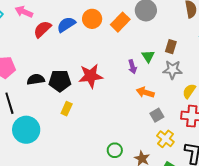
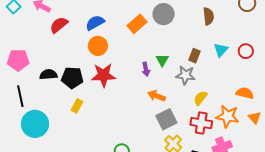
orange circle: (92, 19) -> (98, 46), moved
blue semicircle: (66, 25) -> (95, 23), moved
brown rectangle: (171, 47) -> (195, 56), moved
gray square: (157, 115) -> (166, 119), size x1.5

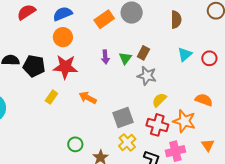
brown rectangle: (195, 56) -> (143, 53), moved
purple arrow: (146, 69) -> (105, 57), moved
orange arrow: (157, 96) -> (88, 98), moved
yellow rectangle: (77, 106) -> (51, 97), moved
orange triangle: (255, 118) -> (208, 145), moved

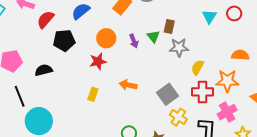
orange circle: (63, 37) -> (106, 38), moved
black pentagon: (34, 66) -> (64, 40), moved
red star: (65, 67) -> (98, 61), size x0.7

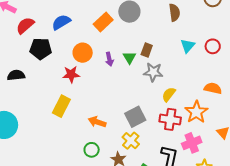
orange star: (227, 81) -> (196, 112), turned 30
orange arrow: (128, 85) -> (97, 122), moved
yellow rectangle: (93, 94) -> (61, 106), size x1.5
yellow cross: (178, 117) -> (131, 141), moved

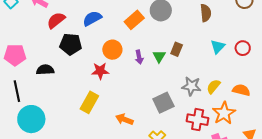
gray star: (153, 72) -> (191, 86), moved
yellow semicircle: (169, 94) -> (213, 86), moved
gray square: (135, 117) -> (163, 103), moved

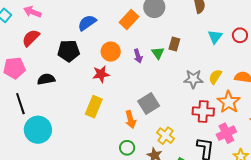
red semicircle: (56, 20) -> (31, 38), moved
gray square: (163, 103) -> (149, 103), moved
orange arrow: (124, 119) -> (131, 120), turned -120

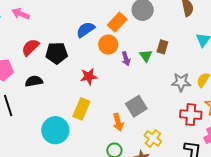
blue semicircle: (87, 23) -> (85, 30), moved
red semicircle: (31, 38) -> (30, 47), moved
orange circle: (111, 52) -> (108, 45), moved
cyan circle: (38, 130) -> (55, 130), moved

